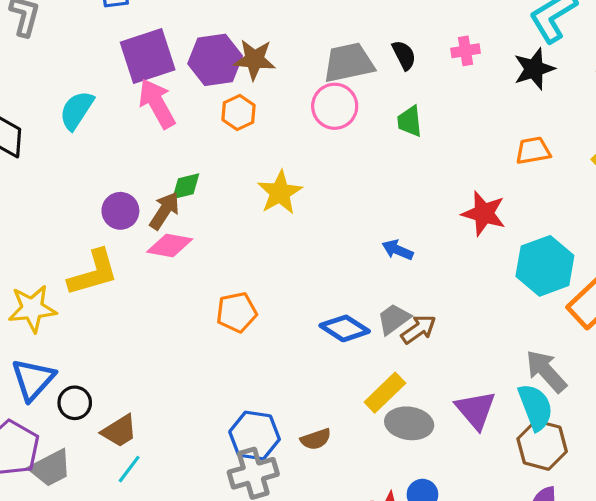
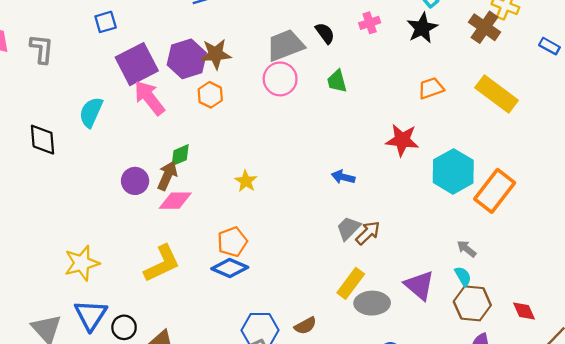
yellow star: (280, 193) -> (246, 181), moved, size x0.7
yellow L-shape: (93, 273) -> (162, 264), moved
blue diamond: (345, 328) -> (230, 268), moved
gray arrow: (546, 371) -> (467, 249), size x0.6
cyan semicircle: (535, 407) -> (463, 276), size x0.6

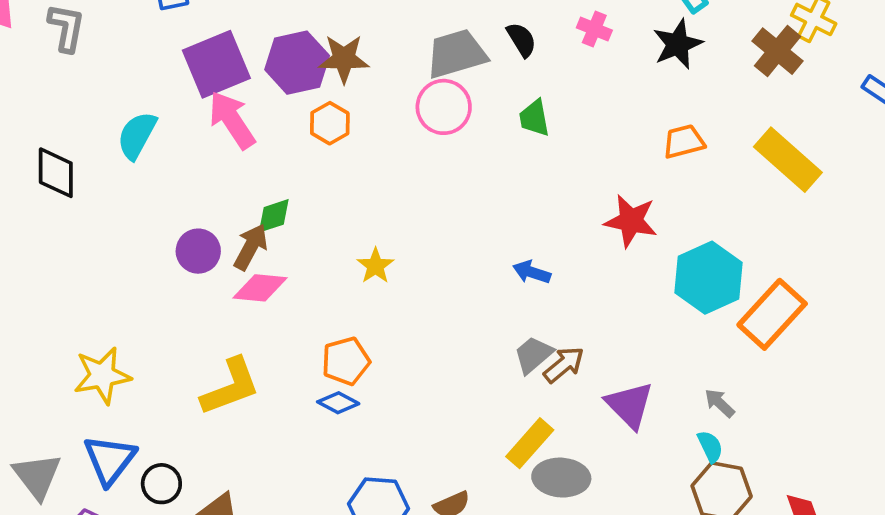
pink cross: (370, 23) -> (594, 29), turned 36
blue diamond: (230, 268) -> (338, 403), size x0.7
purple triangle: (419, 285) -> (630, 405), moved

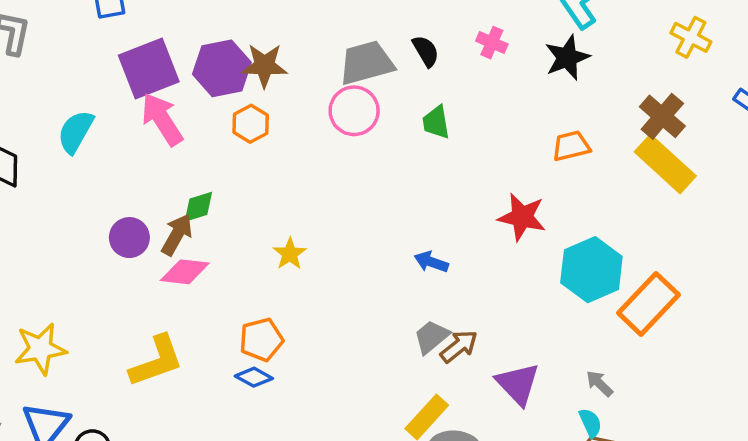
brown cross: (777, 51) -> (662, 116), moved

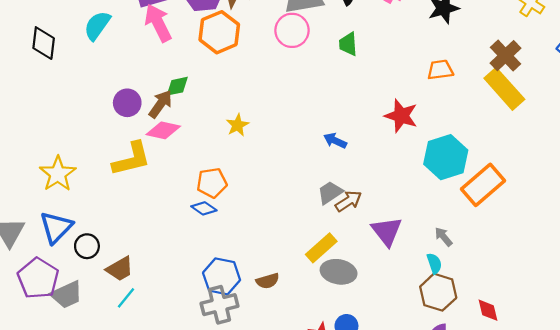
orange hexagon: (251, 124) -> (219, 32), size x1.6
yellow star: (40, 349) -> (58, 174), turned -30
yellow L-shape: (156, 361) -> (131, 159), moved

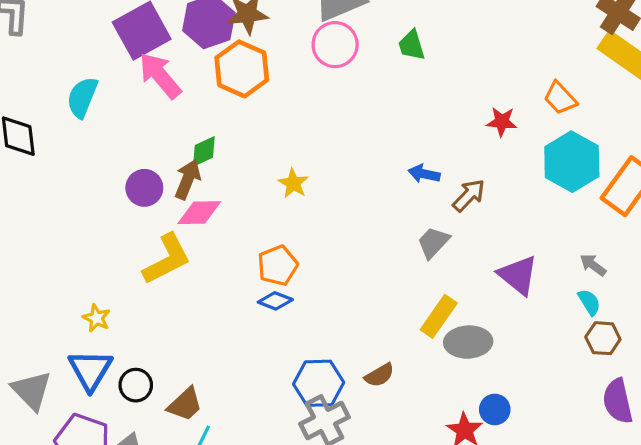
orange trapezoid: (440, 70) -> (560, 98), moved, turned -112
red star: (401, 116) -> (502, 122), size x0.7
yellow star: (58, 174) -> (96, 318), moved, size x0.6
brown arrow: (348, 201) -> (469, 195), moved
brown hexagon: (438, 292) -> (603, 338), size x0.7

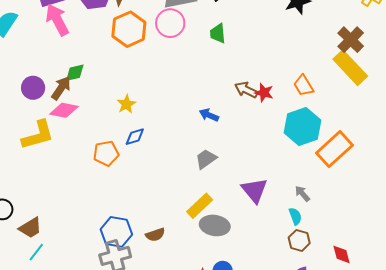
orange hexagon: (242, 69) -> (129, 29), moved
brown arrow: (469, 195) -> (246, 90), moved, turned -120
blue diamond: (275, 301) -> (135, 137), moved, turned -50

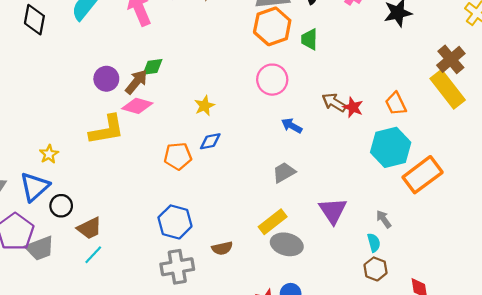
pink circle: (170, 23) -> (272, 80), moved
orange hexagon: (129, 29) -> (272, 26), moved
blue hexagon: (116, 232) -> (175, 222), moved

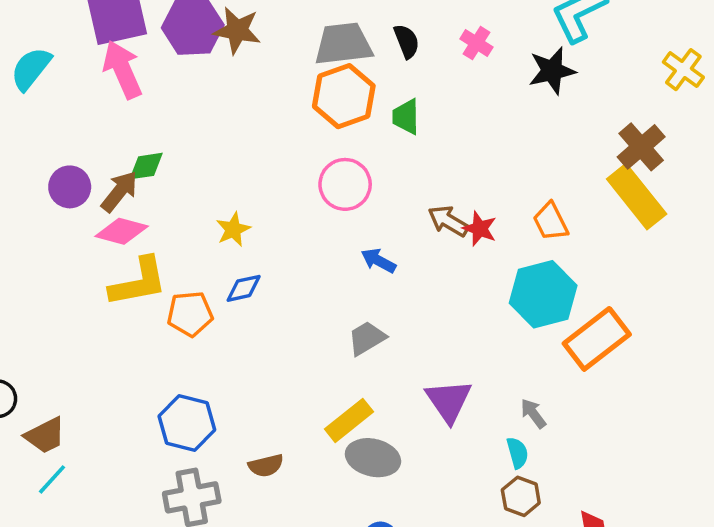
yellow L-shape: (107, 130) -> (138, 282), moved

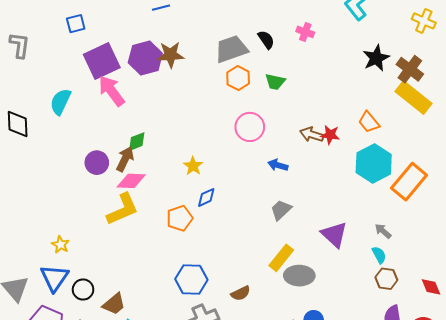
black star: (552, 71) -> (376, 58), moved
orange hexagon: (344, 96) -> (238, 78), size x0.7
green trapezoid: (406, 117) -> (275, 82), turned -65
yellow L-shape: (138, 282) -> (123, 209), moved

